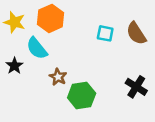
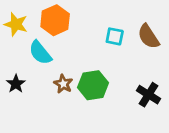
black star: (14, 66) -> (16, 84), moved
green hexagon: (82, 96) -> (93, 85), moved

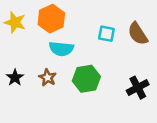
cyan semicircle: (40, 53) -> (61, 49), moved, turned -45
brown star: (63, 84) -> (48, 78), moved
black cross: (149, 95) -> (138, 88), turned 30

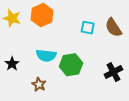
cyan semicircle: (61, 49) -> (46, 55), moved
brown star: (48, 78) -> (39, 84), moved

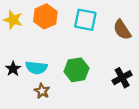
cyan square: (88, 28) -> (85, 20), moved, size x1.5
cyan semicircle: (46, 55) -> (36, 68), moved

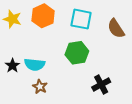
green hexagon: (76, 70) -> (77, 53), moved
black cross: (122, 78) -> (101, 85), moved

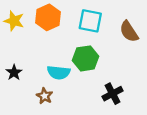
cyan semicircle: (35, 64) -> (59, 72), moved

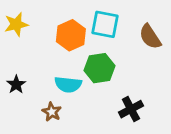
orange hexagon: (48, 17) -> (71, 35), moved
yellow star: (14, 21) -> (16, 24), turned -30

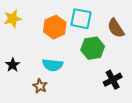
green hexagon: (100, 68) -> (93, 48), moved
black cross: (131, 109) -> (113, 80), moved

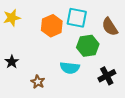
cyan semicircle: (53, 65) -> (70, 68), moved

